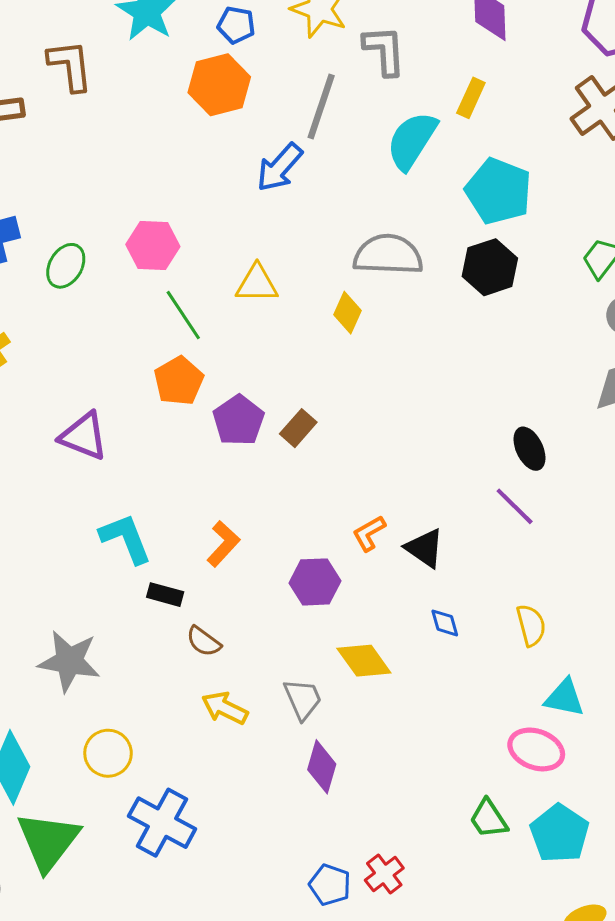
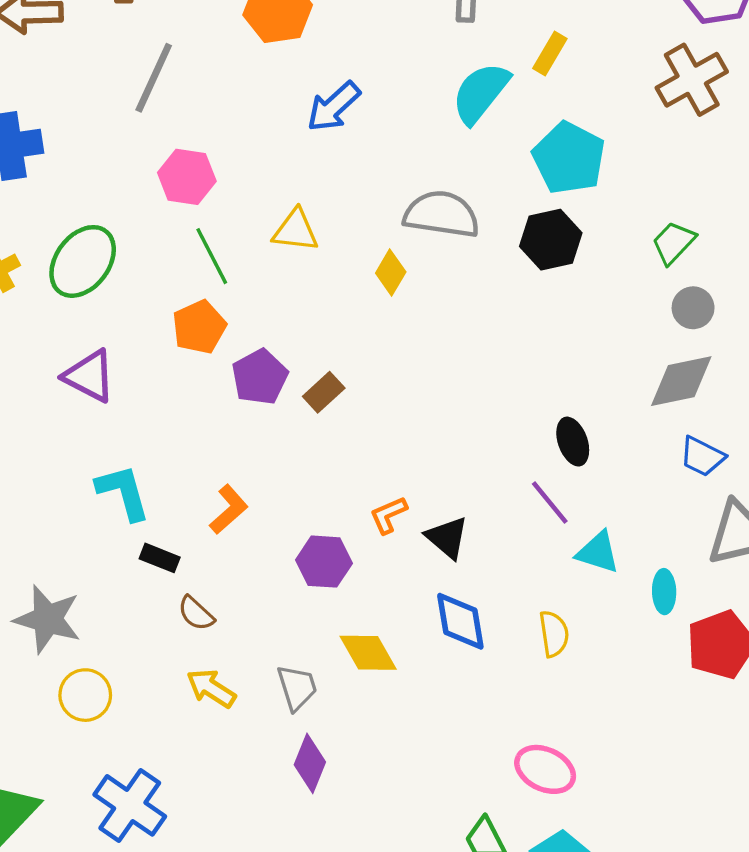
gray line: (321, 106) -> (154, 78), moved
green ellipse: (66, 266) -> (83, 261), moved, size x1.5
blue diamond: (445, 623) -> (460, 621), size x1.8
cyan triangle: (565, 698) -> (598, 552), moved
yellow circle: (108, 753) -> (85, 695), moved

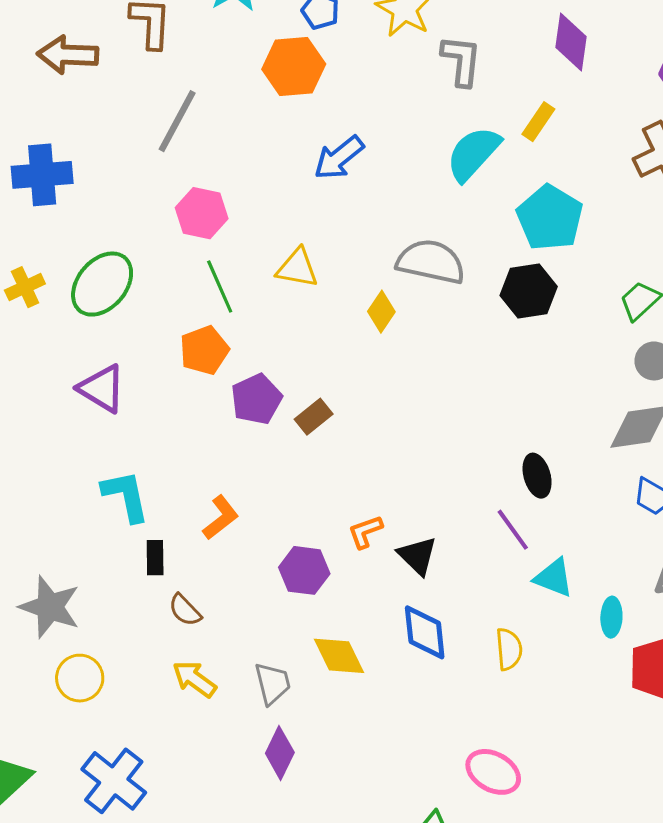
black rectangle: (160, 558) -> (155, 558), turned 64

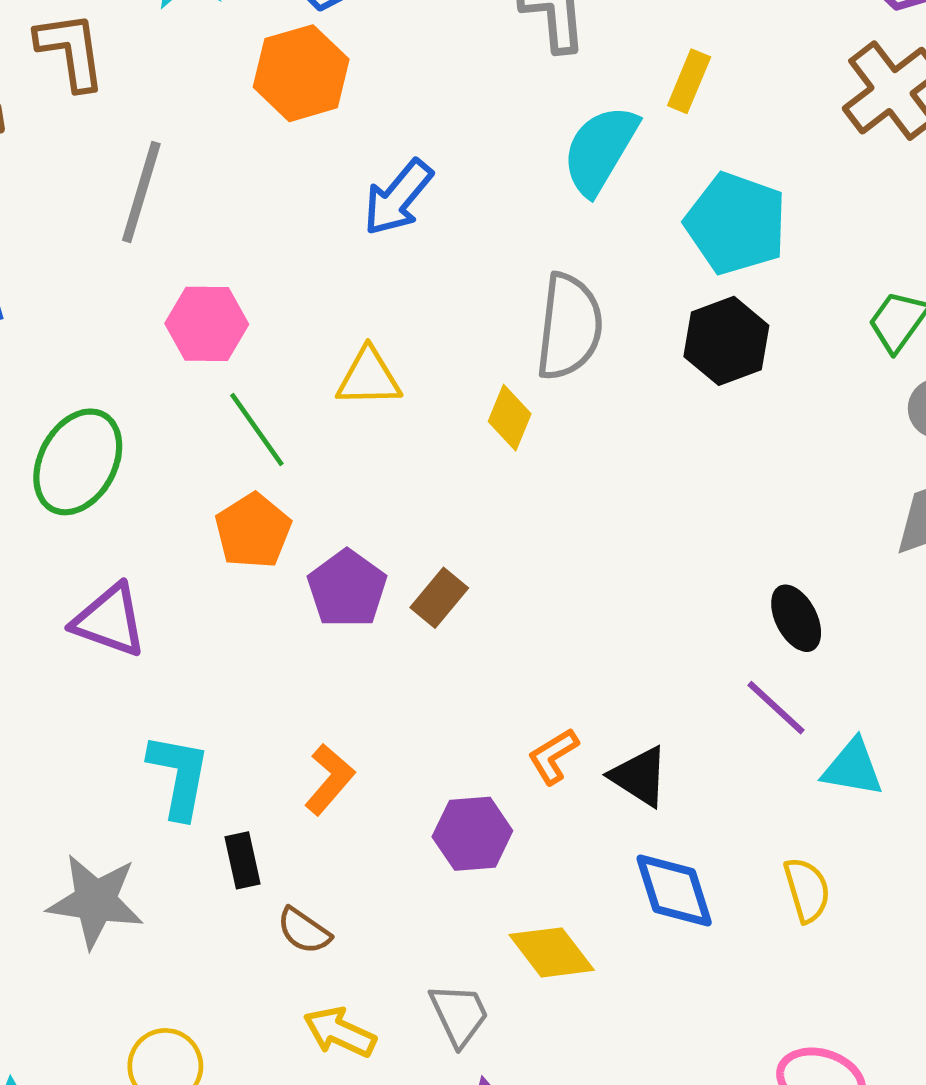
gray semicircle: (431, 262) -> (569, 327), turned 96
cyan L-shape: (126, 496) -> (179, 776), turned 34
gray star: (50, 607) -> (95, 901), moved

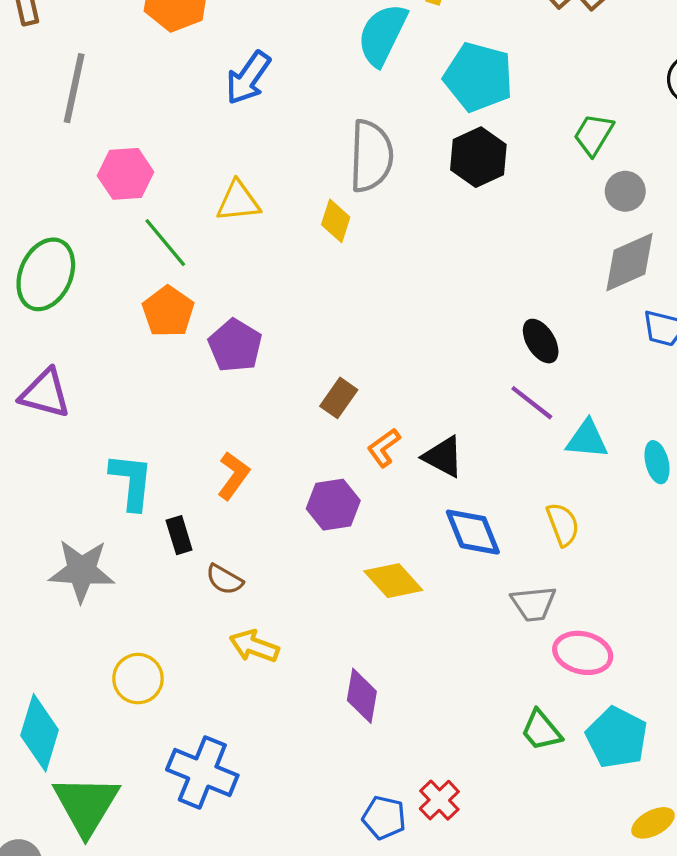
brown rectangle: (439, 598) -> (339, 398), moved
purple triangle: (109, 620) -> (45, 393), moved
gray trapezoid: (459, 1015) -> (533, 604), moved, turned 114

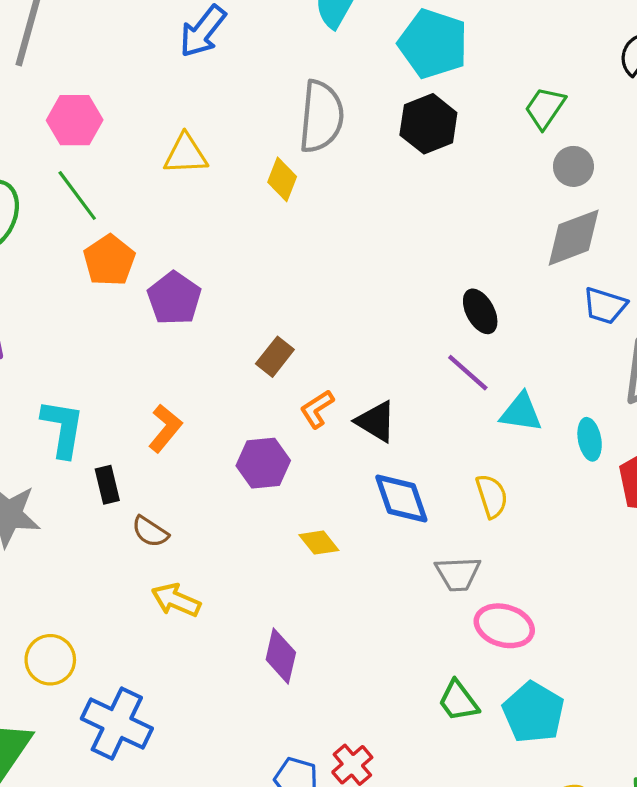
green line: (165, 243) -> (77, 195), moved
yellow diamond: (393, 581) -> (319, 543), size x0.7
yellow circle: (138, 679) -> (50, 660), moved

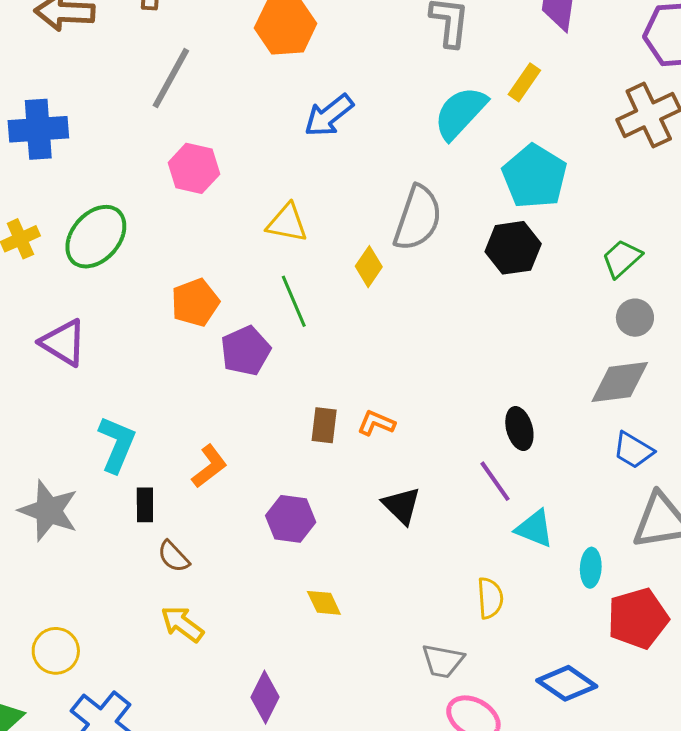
green line: (77, 195) -> (294, 301), moved
brown rectangle: (275, 357) -> (324, 425), turned -45
orange L-shape: (317, 409) -> (376, 423), moved, turned 42
blue diamond: (401, 499) -> (567, 683), moved, turned -50

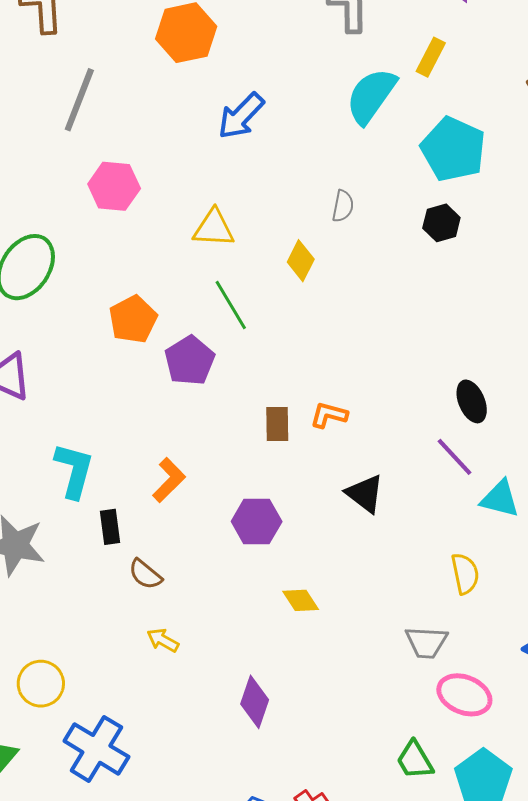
gray semicircle: (418, 218) -> (343, 206), size x0.5
black hexagon: (513, 248) -> (441, 223), size x0.7
yellow arrow: (182, 624) -> (163, 640), size x0.7

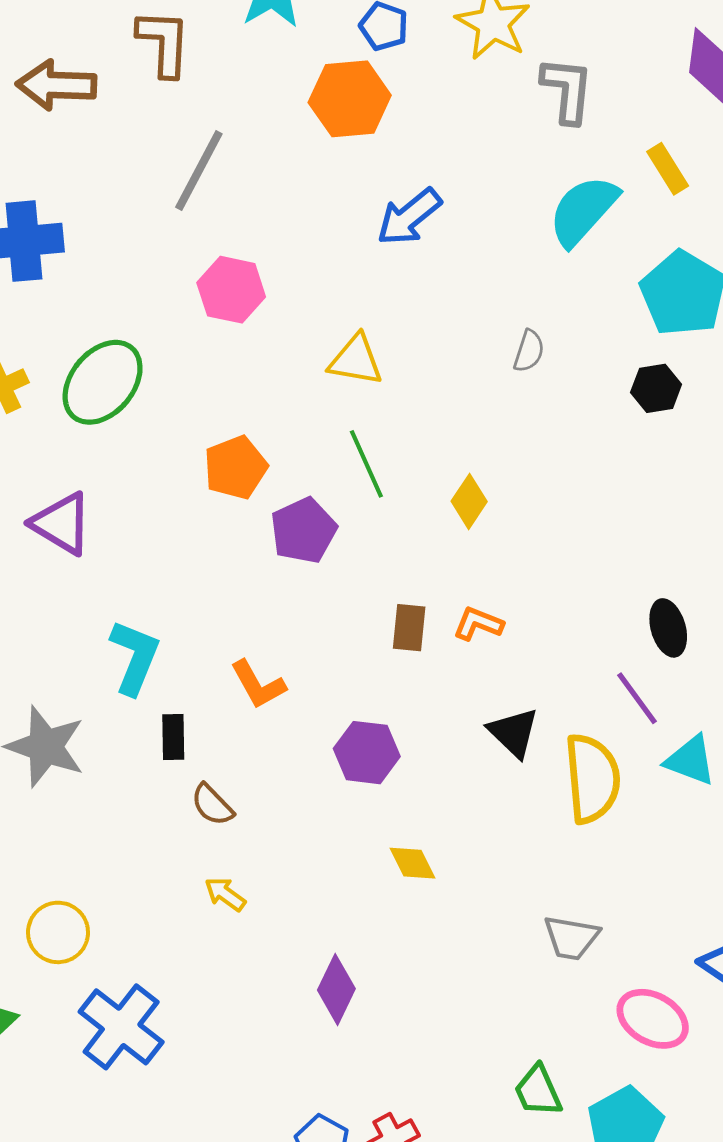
yellow rectangle: (431, 57) -> (668, 169), turned -66
yellow diamond: (301, 261) -> (469, 501), moved
orange L-shape: (169, 480) -> (258, 685), turned 99
yellow semicircle: (465, 574) -> (592, 778), moved, size x1.6
pink ellipse: (464, 695) -> (653, 1019), moved

